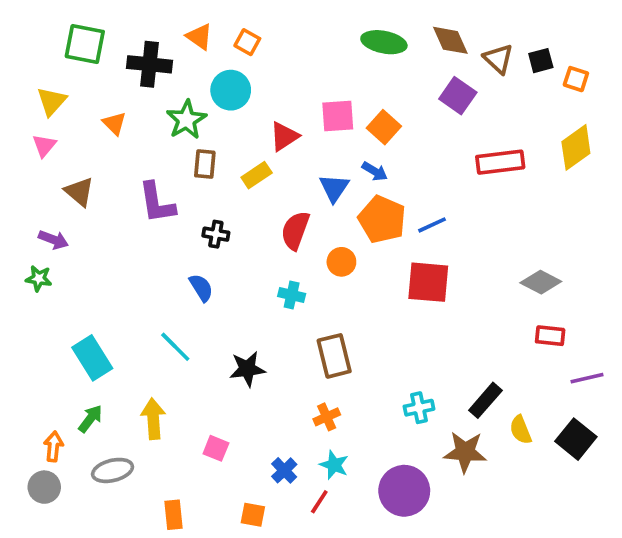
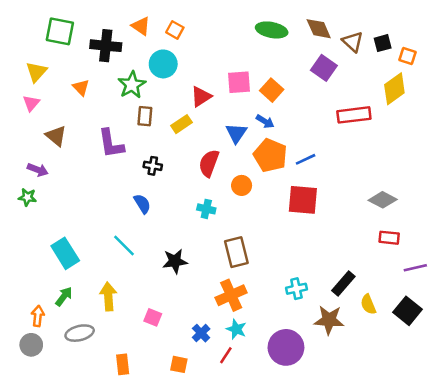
yellow diamond: (576, 147) -> (394, 89), moved
orange cross: (327, 417) -> (231, 295), size x1.6

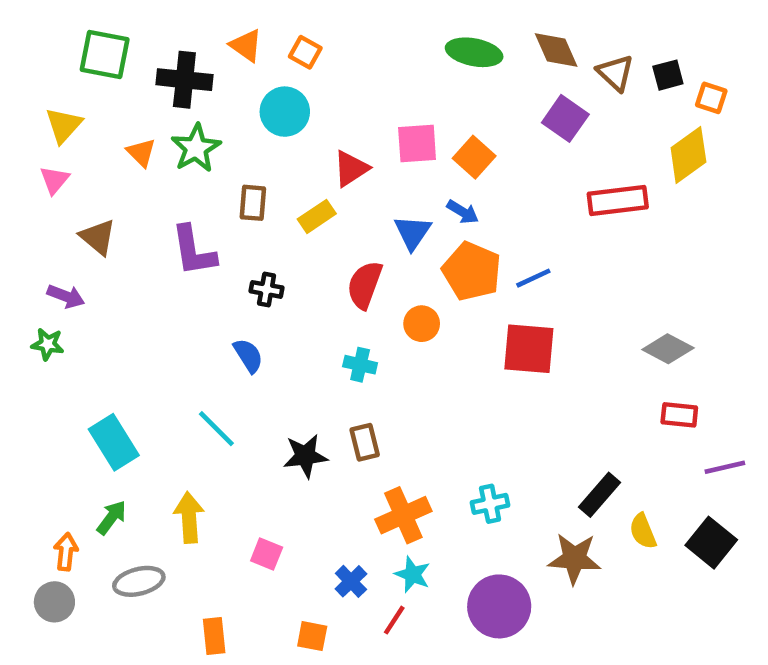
green star: (132, 85) -> (196, 148), moved
brown rectangle: (236, 252) -> (365, 442), moved, size x0.7
cyan cross: (296, 289) -> (490, 504), moved

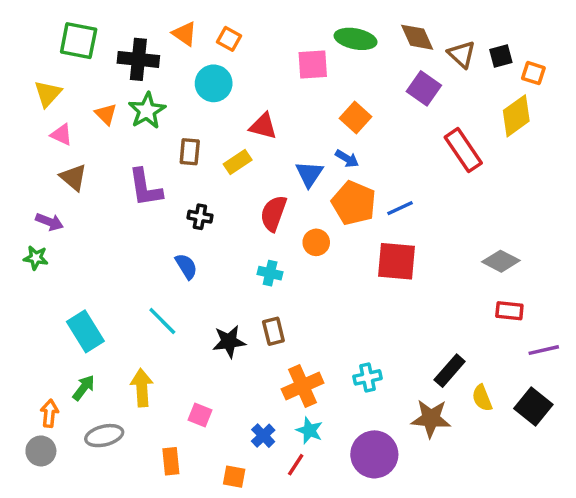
pink square: (417, 143) -> (313, 65), moved
red triangle: (351, 169) -> (263, 126), turned 48
pink triangle: (54, 180) -> (61, 135), moved, turned -45
red rectangle: (618, 201) -> (463, 150), turned 63
orange rectangle: (214, 636) -> (171, 461), moved

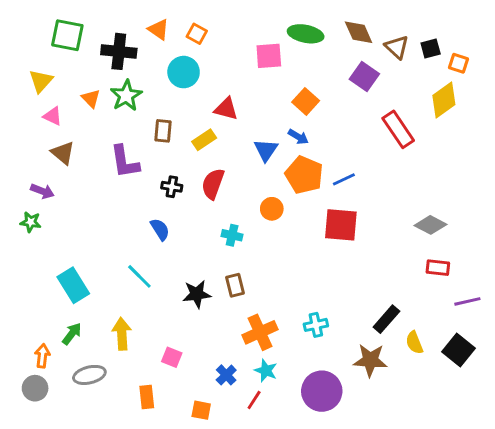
red semicircle: (273, 213) -> (213, 184), moved

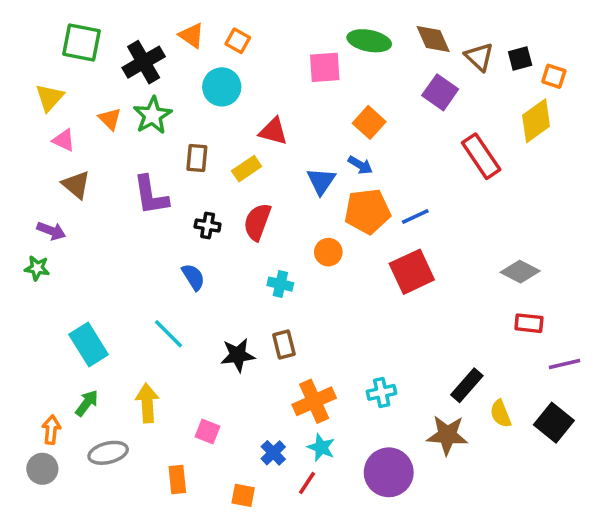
black cross: (119, 51) -> (144, 62), turned -36
orange pentagon: (304, 175) -> (367, 211), turned -30
red square: (341, 225) -> (412, 272), turned -30

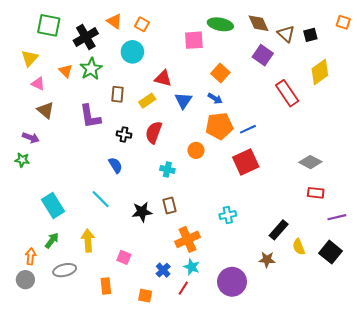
orange square: (554, 76) -> (343, 22), moved
blue triangle: (321, 181) -> (183, 101), moved
cyan cross: (382, 392) -> (228, 215), moved
brown star: (447, 435) -> (267, 260), size x0.7

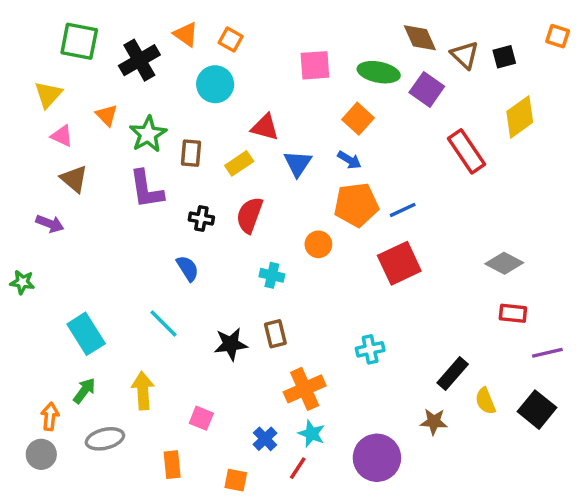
green ellipse: (220, 24) -> (379, 72), moved
green star: (91, 69) -> (148, 134), moved
green star: (22, 160) -> (22, 282), moved

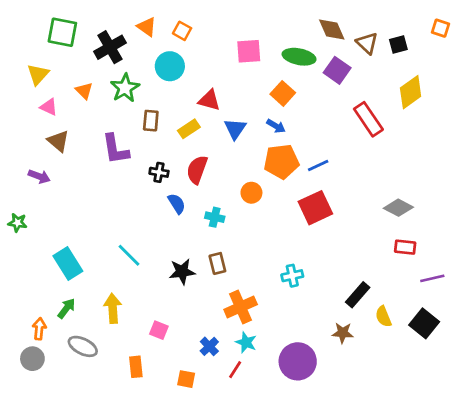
green star: (148, 134) -> (125, 88), moved
blue semicircle: (188, 268) -> (177, 204), moved
gray ellipse: (105, 439) -> (83, 346), turned 40

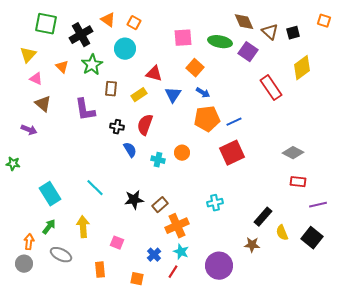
orange square: (283, 93) -> (195, 68), moved
orange circle: (251, 193) -> (182, 153), moved
brown rectangle: (217, 263) -> (160, 205), moved, turned 63

